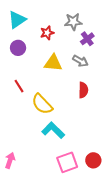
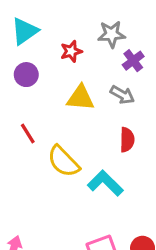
cyan L-shape: (53, 130) -> (105, 183), moved

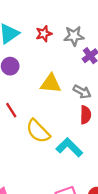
red star: (71, 51) -> (44, 34), moved
gray arrow: (122, 95) -> (82, 92), moved

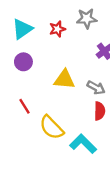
gray star: (74, 36) -> (87, 18), moved

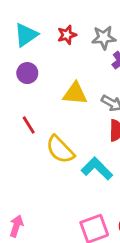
gray star: (87, 18) -> (104, 38), moved

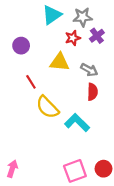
cyan triangle: (26, 35) -> (52, 15), moved
red star: (67, 35) -> (73, 38), moved
red line: (29, 125) -> (31, 82), moved

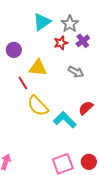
gray star: (83, 17) -> (70, 24), turned -30
yellow triangle: (60, 62) -> (38, 68), moved
red semicircle: (93, 92) -> (86, 108), moved, turned -133

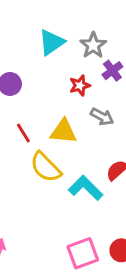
red star: (61, 43) -> (80, 85), moved
yellow triangle: (38, 68) -> (63, 131), moved

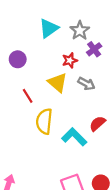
yellow triangle: (63, 131) -> (58, 83), moved, turned 35
yellow semicircle: (46, 167) -> (44, 121), turned 50

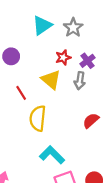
purple cross: (94, 49) -> (88, 61), moved
gray arrow: (86, 84) -> (80, 81), turned 70
cyan L-shape: (74, 137) -> (52, 155), moved

